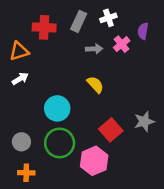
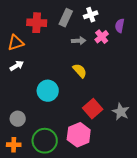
gray star: (144, 122) -> (121, 112), moved, turned -30
green circle: (60, 143) -> (45, 141), moved
orange cross: (26, 173) -> (14, 145), moved

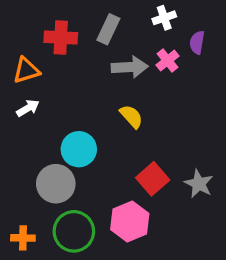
white cross: (91, 15) -> (164, 18), moved
gray arrow: (79, 41) -> (130, 67), size x1.5
gray circle: (18, 119) -> (56, 184), moved, size x1.5

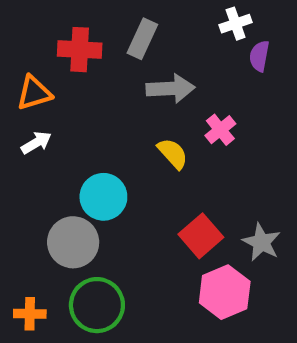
white cross: (164, 18) -> (236, 24), moved
pink cross: (168, 60) -> (220, 130), moved
pink hexagon: (130, 221) -> (225, 292), moved

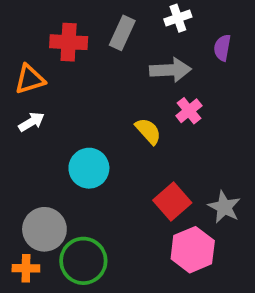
white cross: (236, 24) -> (178, 18), moved
gray arrow: (171, 89) -> (170, 70), moved
gray circle: (73, 242) -> (44, 229), moved

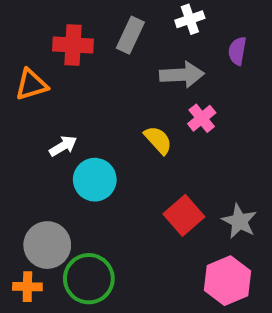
white arrow: (31, 122) -> (63, 146), moved
pink hexagon: (193, 250) -> (227, 281), moved

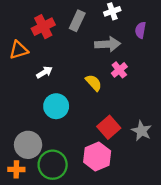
red cross: (73, 45) -> (43, 27), turned -30
white arrow: (63, 146) -> (44, 72), moved
pink hexagon: (227, 281) -> (97, 157), moved

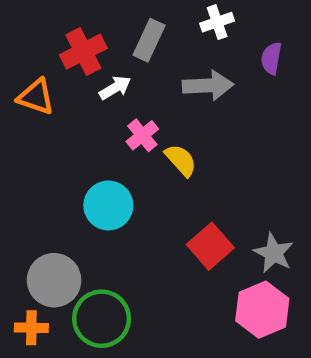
orange triangle: (19, 50) -> (36, 97), turned 36
pink cross: (119, 70) -> (142, 135), moved
white arrow: (44, 72) -> (115, 88), moved
pink hexagon: (97, 157) -> (262, 310), moved

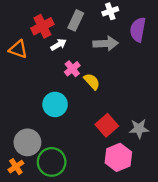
purple semicircle: (271, 58) -> (138, 30), size x1.5
gray star: (274, 253) -> (139, 129), turned -30
pink hexagon: (262, 310) -> (118, 157), moved
orange cross: (31, 328) -> (16, 167), turned -35

